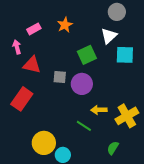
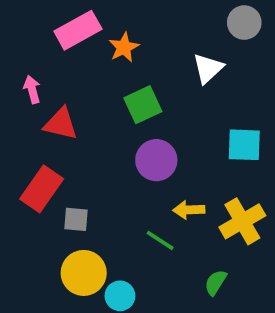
gray circle: (117, 12) -> (244, 23), moved
pink rectangle: (34, 29) -> (78, 30), moved, size x1.6
green square: (87, 55) -> (143, 105), moved
cyan square: (125, 55) -> (244, 145), moved
gray square: (60, 77) -> (76, 219), moved

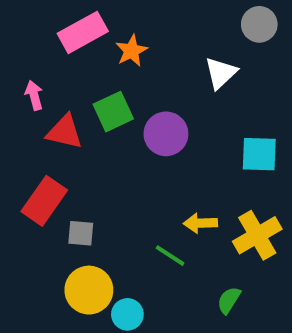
green square: (143, 105) -> (113, 112), moved
purple circle: (156, 160) -> (166, 134), moved

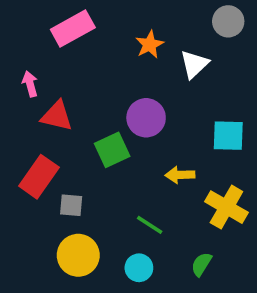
orange star: (131, 51) -> (150, 45), moved
green square: (113, 112) -> (112, 150), moved
yellow arrow: (200, 223) -> (180, 175), moved
yellow cross: (257, 235) -> (226, 207), turned -30
cyan circle: (127, 314) -> (139, 268), moved

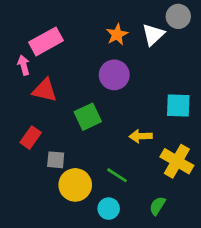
pink rectangle: (73, 28) -> (46, 41), moved
white triangle: (194, 64) -> (153, 34), moved
purple circle: (146, 118) -> (114, 75), moved
red rectangle: (39, 177) -> (31, 138), size x0.7
yellow circle: (78, 255) -> (75, 185), moved

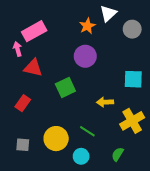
gray circle: (178, 16) -> (132, 29), moved
white triangle: (153, 34) -> (108, 13), moved
gray square: (56, 160) -> (23, 145), moved
yellow cross: (177, 161) -> (132, 121), turned 30

